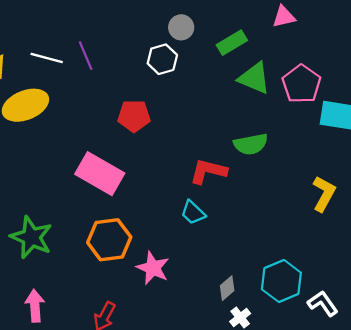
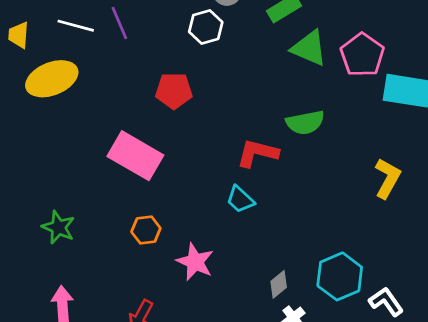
green star: (31, 237) -> (58, 227), size x0.7
orange hexagon: (109, 240) -> (146, 230), size x0.6

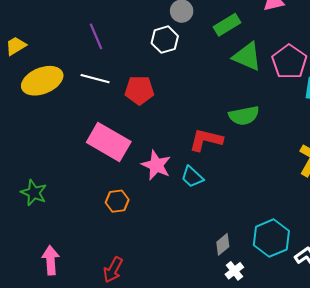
white line: (76, 26) -> (95, 79), moved
yellow trapezoid: (19, 35) -> (16, 46), turned 55
green star: (58, 227) -> (34, 193), moved
pink star: (195, 262) -> (156, 165), moved

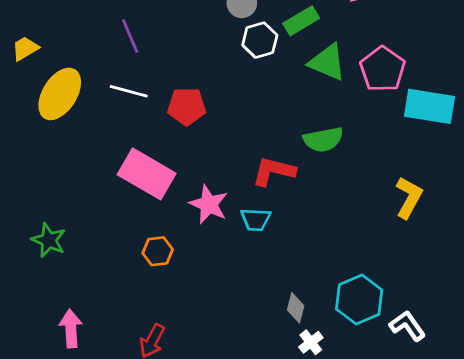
white hexagon: (165, 40) -> (260, 40), moved
yellow ellipse: (42, 81) -> (60, 94), turned -36
cyan trapezoid: (192, 177) -> (256, 219), turned -40
gray diamond: (223, 244) -> (296, 308), turned -35

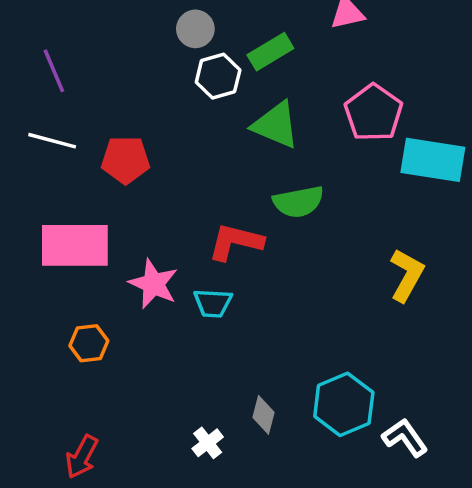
green triangle: (327, 62) -> (276, 125), moved
pink rectangle: (147, 174) -> (75, 245), turned -30
white cross: (311, 342) -> (208, 443), moved

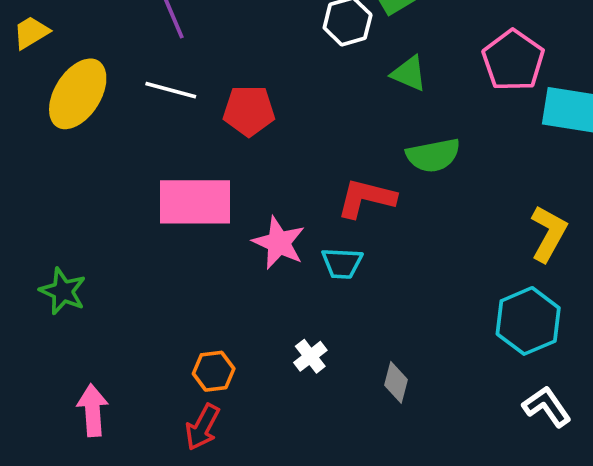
green triangle: (276, 125) -> (409, 73), size x0.7
orange hexagon: (89, 343) -> (214, 371), moved
cyan hexagon: (344, 404) -> (528, 321), moved
white cross: (208, 443) -> (310, 356), moved

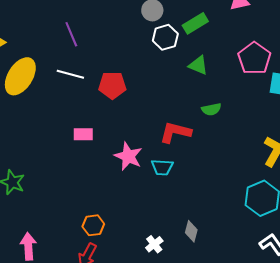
green semicircle: (433, 155) -> (211, 109), size x0.7
pink rectangle: (195, 202) -> (83, 134), size x0.5
white cross: (310, 356) -> (154, 244), moved

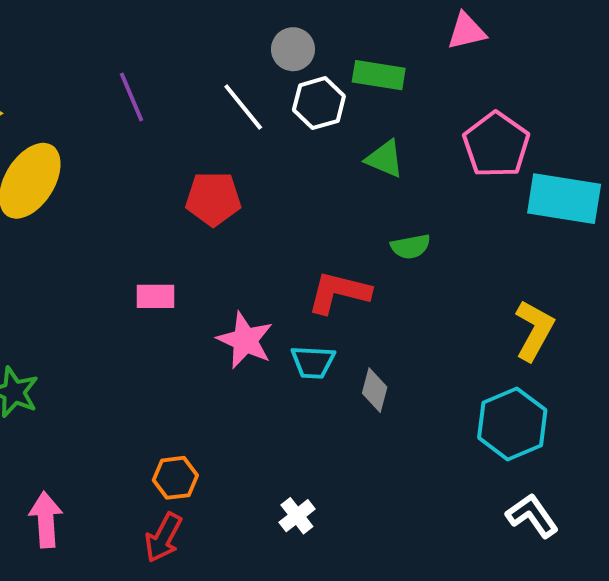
green rectangle: (195, 23) -> (379, 75), turned 40
white line: (70, 74) -> (243, 107), moved, turned 36
gray diamond: (191, 231) -> (375, 390), moved

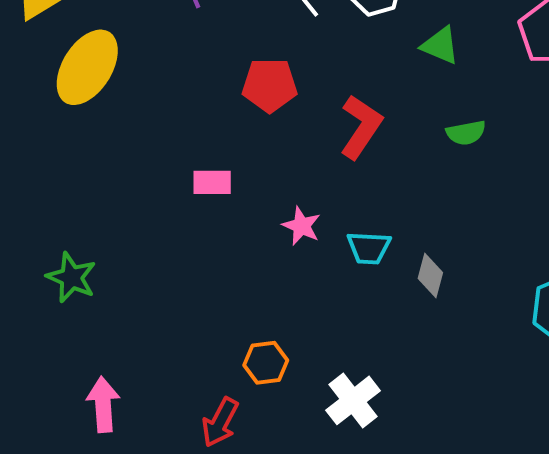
red L-shape: (339, 292) -> (361, 127), moved, turned 110
pink star: (245, 340) -> (301, 226), size x0.7
orange hexagon: (175, 478) -> (266, 363), moved
white cross: (297, 516) -> (353, 400), size x1.5

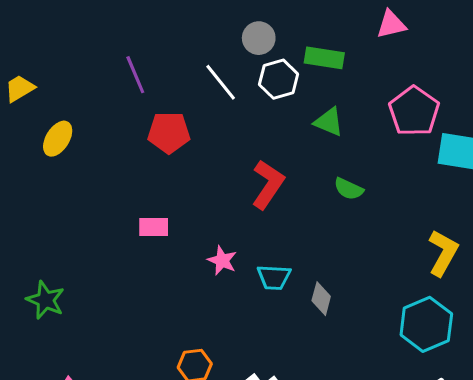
yellow ellipse: (87, 67) -> (58, 139), size x0.6
red pentagon: (270, 85) -> (169, 133), moved
green semicircle: (466, 133) -> (349, 189), turned 36

